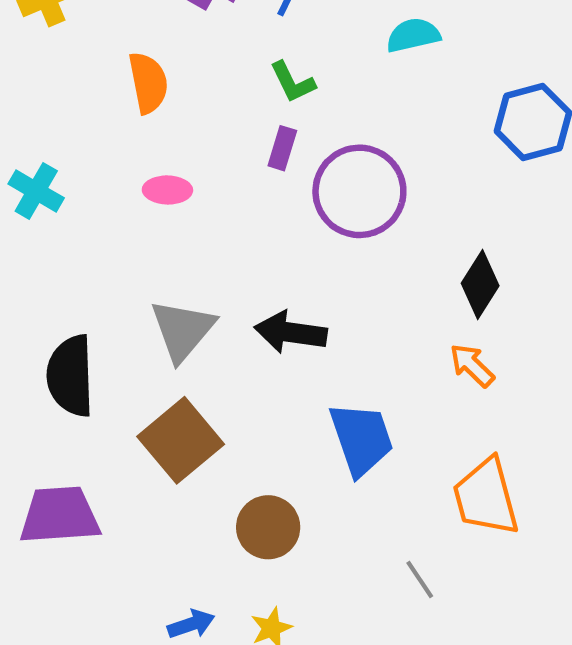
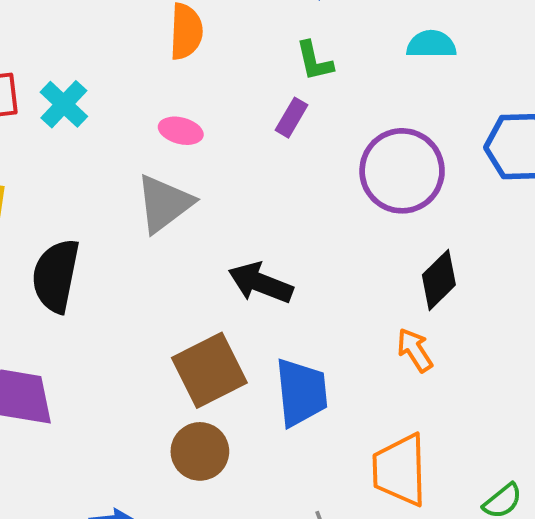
purple circle: (359, 191) -> (402, 171), moved
gray triangle: (183, 330) -> (164, 204), moved
brown square: (181, 440) -> (209, 370), moved

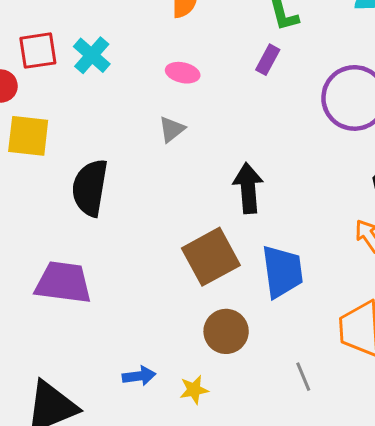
gray triangle: (164, 204) -> (172, 129), size x0.6
black arrow: (261, 283) -> (248, 188), turned 66
brown circle: (200, 451) -> (226, 331), moved

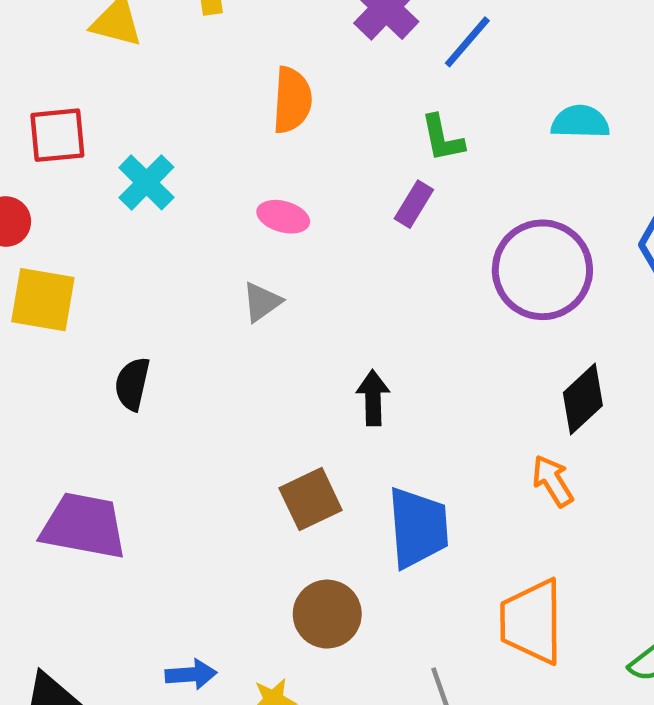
red square: (38, 51) -> (57, 135), moved
black semicircle: (90, 188) -> (132, 384), size x0.6
black arrow: (248, 188) -> (373, 398), size x0.7
brown square: (211, 257) -> (311, 499), size x0.7

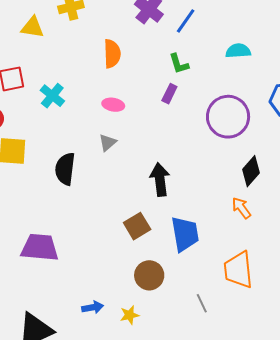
black semicircle: (132, 384) -> (65, 169), moved, size x1.4
black arrow: (373, 398) -> (160, 180), size x1.4

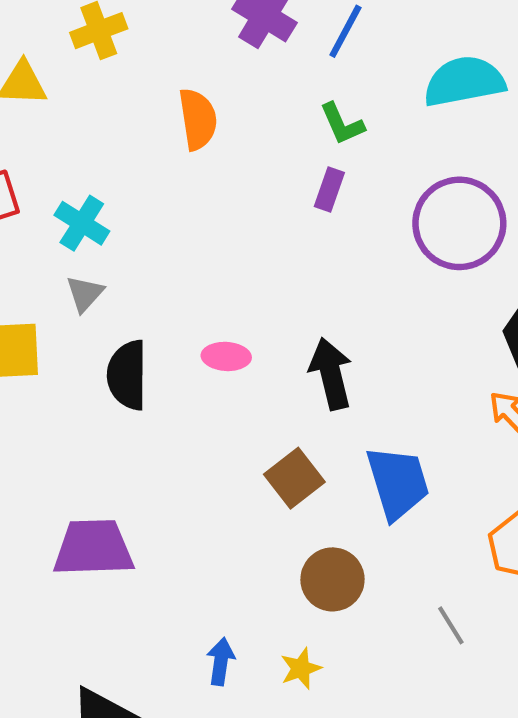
cyan semicircle: (238, 51) -> (464, 81), size x1.5
pink ellipse: (113, 105) -> (226, 356), moved
gray triangle: (108, 143) -> (85, 294), moved
blue arrow: (93, 307) -> (221, 662), turned -65

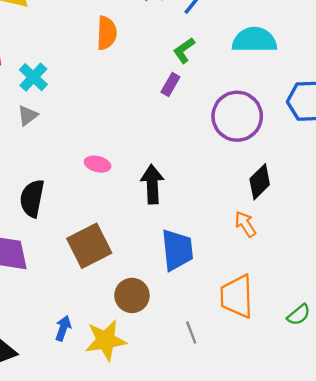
green L-shape: (342, 124) -> (184, 50), turned 68
black semicircle: (127, 375) -> (32, 198), moved
brown square: (294, 478) -> (89, 246), moved, size x1.4
yellow star: (301, 668) -> (106, 340), size x1.8

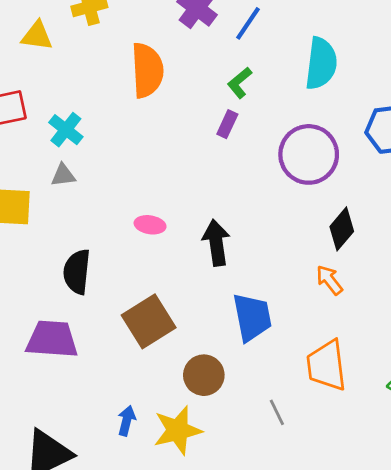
orange semicircle: (107, 33) -> (147, 70), size x1.4
cyan semicircle: (254, 40) -> (321, 63), turned 102
gray triangle: (28, 116) -> (63, 175), turned 35

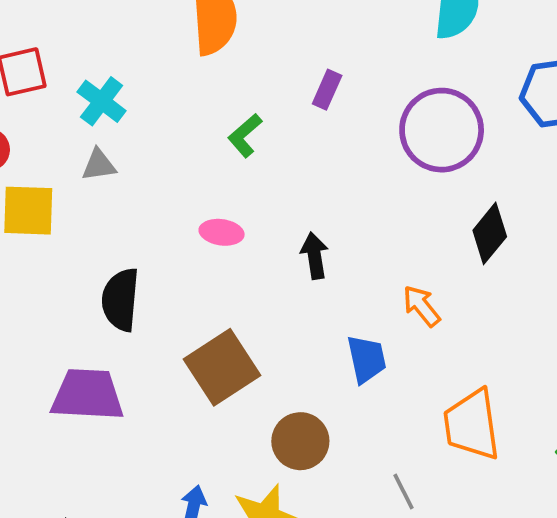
green L-shape: (240, 83) -> (245, 135), moved
black arrow: (216, 243) -> (315, 256), size x0.7
orange arrow: (329, 280) -> (421, 306), moved
blue trapezoid: (252, 317) -> (366, 359), size x0.7

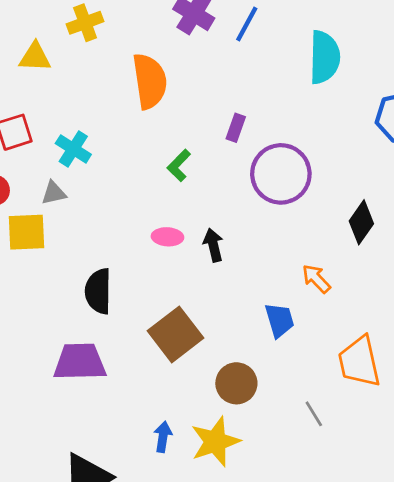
purple circle: (442, 130) -> (281, 174), moved
gray triangle: (99, 165) -> (54, 193), moved
black arrow: (315, 256) -> (213, 245), moved

